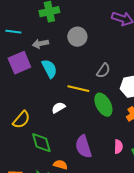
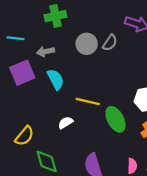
gray semicircle: (103, 71) -> (110, 43), moved

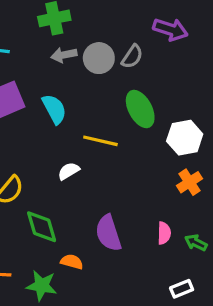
gray arrow: (46, 52) -> (64, 55), moved
green ellipse: (115, 119) -> (140, 109), moved

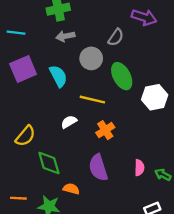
gray circle: (99, 58) -> (91, 58), moved
orange cross: (190, 182) -> (105, 130), moved

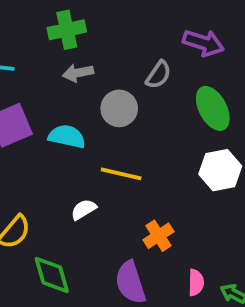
cyan semicircle: (58, 76) -> (67, 136), turned -50
green ellipse: (122, 76) -> (213, 108), moved
orange cross: (105, 130) -> (158, 236), moved

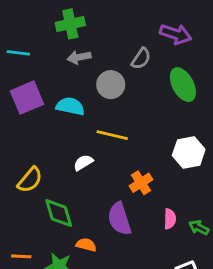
white hexagon: (220, 170) -> (189, 152), moved

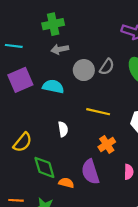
gray semicircle: (141, 59) -> (107, 67), moved
yellow line: (112, 135) -> (98, 112), moved
white semicircle: (83, 163) -> (63, 129), turned 112
orange semicircle: (86, 245) -> (66, 183), moved

